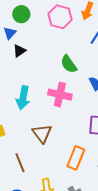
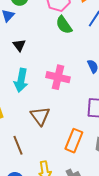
black triangle: (19, 51) -> (19, 45), moved, turned -32
green semicircle: (69, 64) -> (64, 25), moved

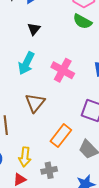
green semicircle: (64, 25) -> (82, 21), turned -42

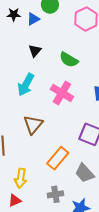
green semicircle: (82, 21) -> (69, 60), moved
gray cross: (49, 170) -> (55, 194), moved

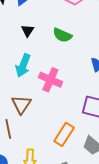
pink cross: (62, 93) -> (50, 80), moved
brown triangle: (33, 124) -> (21, 104), moved

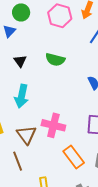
pink cross: (50, 80) -> (53, 125), moved
orange rectangle: (64, 134) -> (74, 157), turned -60

